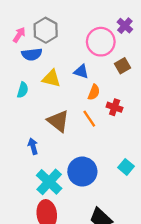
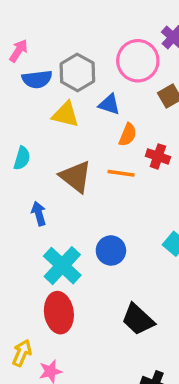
gray hexagon: (46, 30) -> (77, 72), moved
cyan semicircle: (23, 90) -> (22, 158), moved
orange line: (89, 119) -> (121, 173), turned -48
blue circle: (82, 172) -> (111, 250), size x0.7

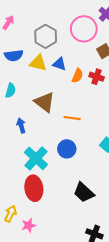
blue semicircle: (37, 79) -> (14, 55), moved
blue triangle: (109, 104) -> (59, 64), moved
red cross: (158, 156) -> (97, 77), moved
orange line: (121, 173) -> (72, 118), moved

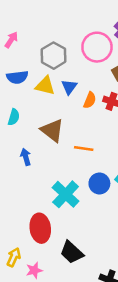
blue triangle: (59, 64) -> (69, 87), turned 48
blue circle: (67, 149) -> (99, 183), moved
cyan cross: (36, 158) -> (66, 194), moved
black trapezoid: (84, 192) -> (72, 252), moved

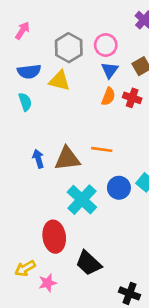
pink circle: (97, 47) -> (106, 45), moved, size x0.7
blue triangle: (69, 87) -> (110, 70), moved
cyan semicircle: (14, 117) -> (25, 102), moved, turned -35
brown triangle: (52, 130) -> (67, 159), moved, turned -45
yellow arrow: (14, 257) -> (25, 268), turned -144

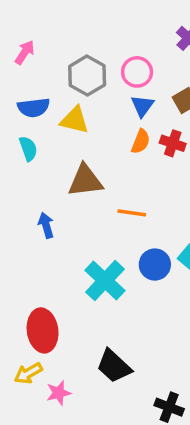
brown triangle: (67, 159) -> (85, 181), moved
red ellipse: (54, 237) -> (43, 330), moved

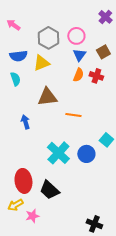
pink arrow: (25, 52) -> (13, 25), turned -88
yellow triangle: (75, 120) -> (41, 63), turned -36
blue circle: (155, 265) -> (86, 154), moved
black trapezoid: (114, 366) -> (49, 190), moved

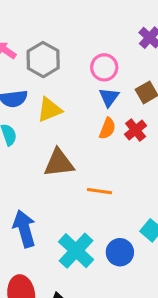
gray hexagon: (48, 38) -> (43, 60), moved
red cross: (96, 76) -> (136, 130), turned 32
blue arrow: (25, 122) -> (24, 229), moved, size x1.6

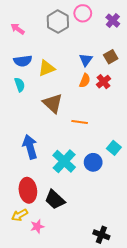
gray hexagon: (43, 60) -> (58, 22), moved
pink circle: (104, 67) -> (83, 13), moved
brown triangle: (59, 163) -> (53, 103), turned 50

